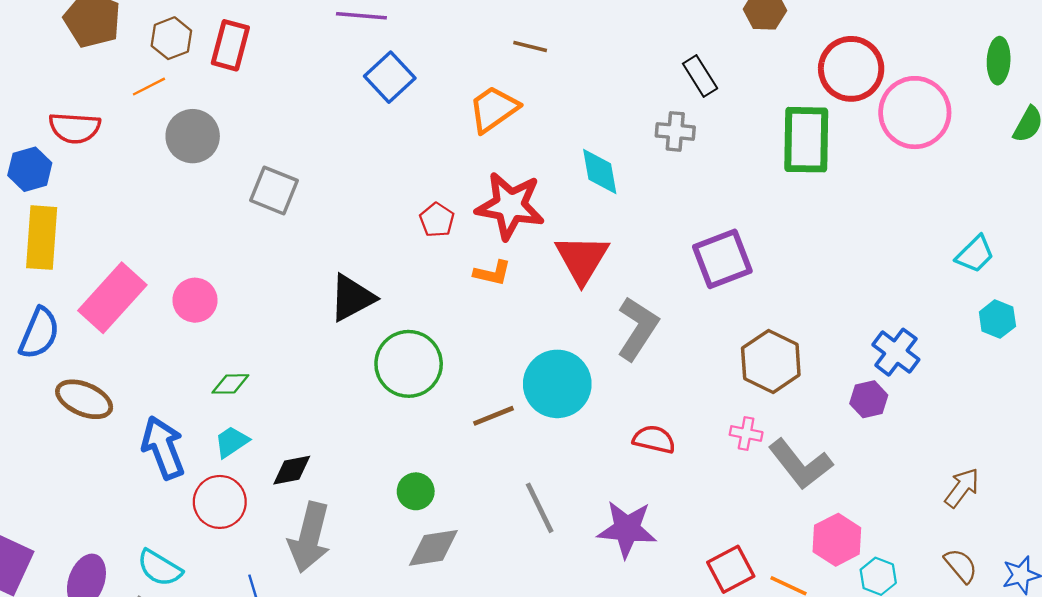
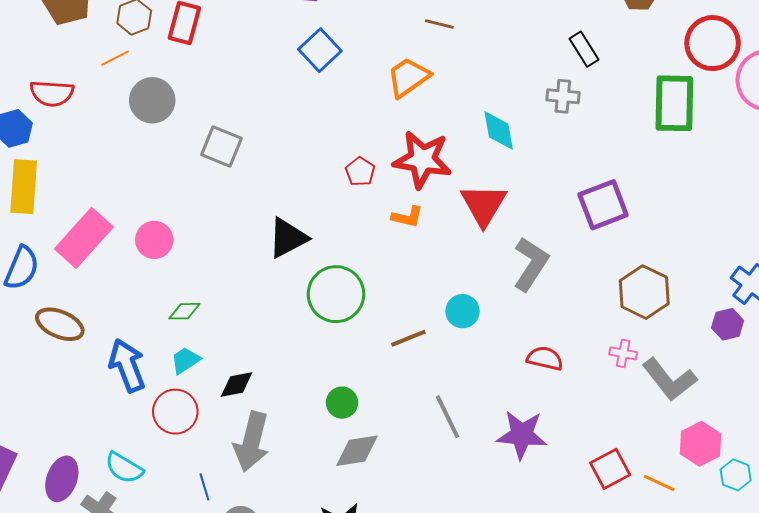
cyan circle: (557, 384) -> (463, 311), size x0.6

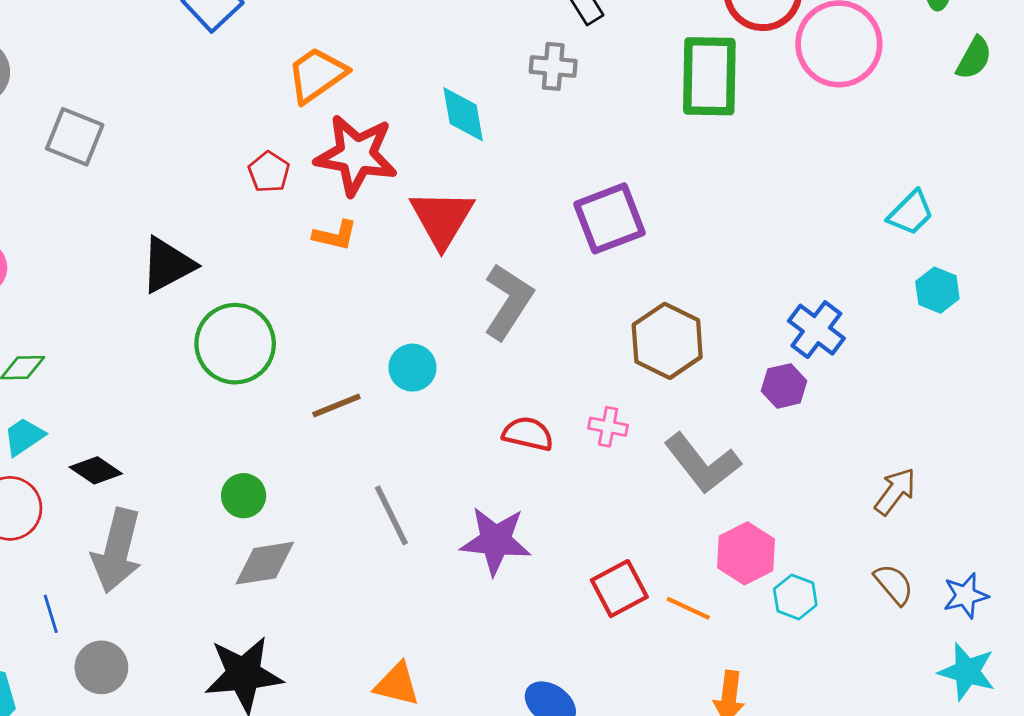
orange trapezoid: (408, 77) -> (317, 75), moved
pink cross: (623, 353) -> (608, 427), moved
black diamond: (237, 384) -> (96, 470), turned 45

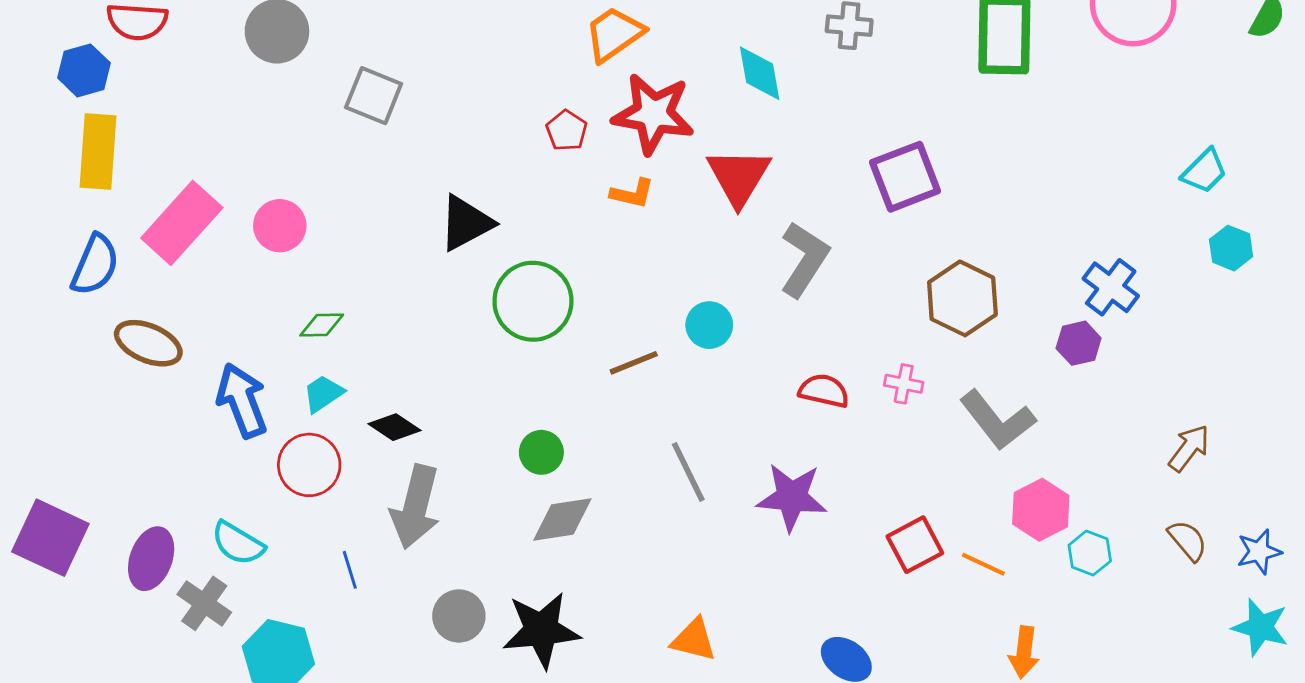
gray circle: (101, 667) -> (459, 616), moved

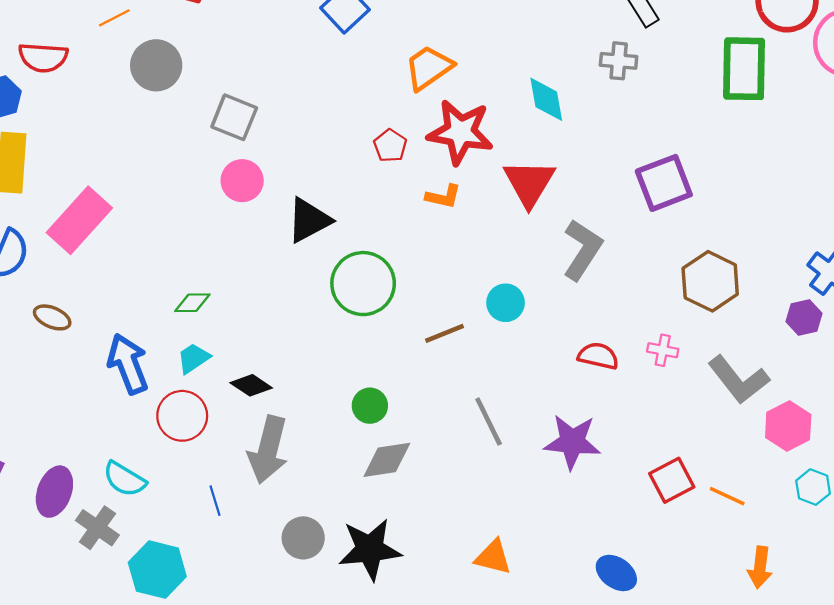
pink circle: (280, 226) -> (242, 181), moved
brown ellipse: (148, 343) -> (52, 317), size x0.7
pink hexagon: (1041, 510) -> (788, 426), moved

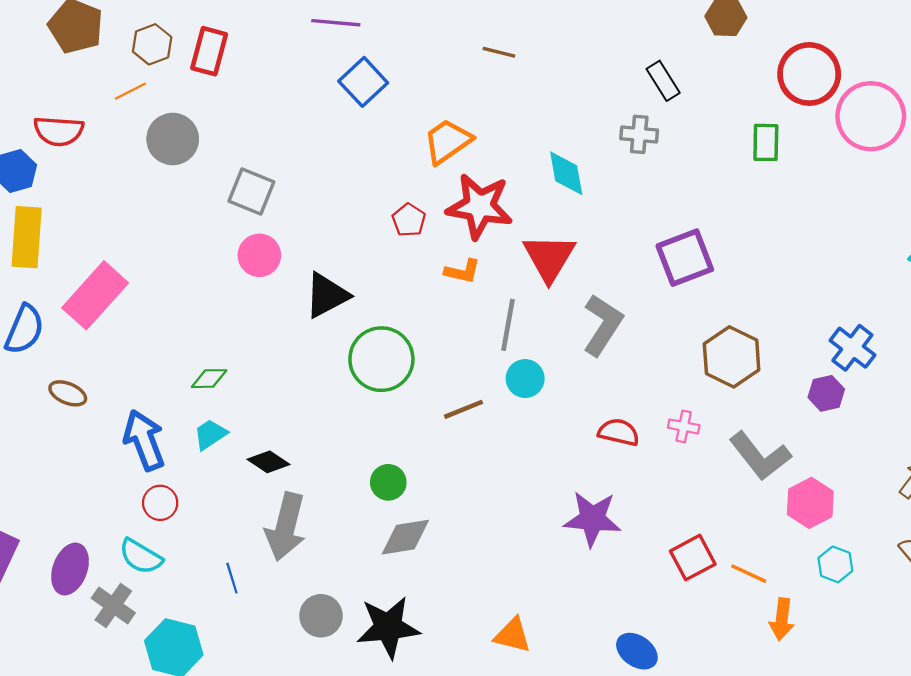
green rectangle: (744, 69) -> (766, 142), size x0.6
red circle: (182, 416) -> (160, 503), moved, size x0.7
gray line: (489, 421) -> (508, 325), moved, turned 36
orange arrow: (760, 567) -> (782, 619), moved

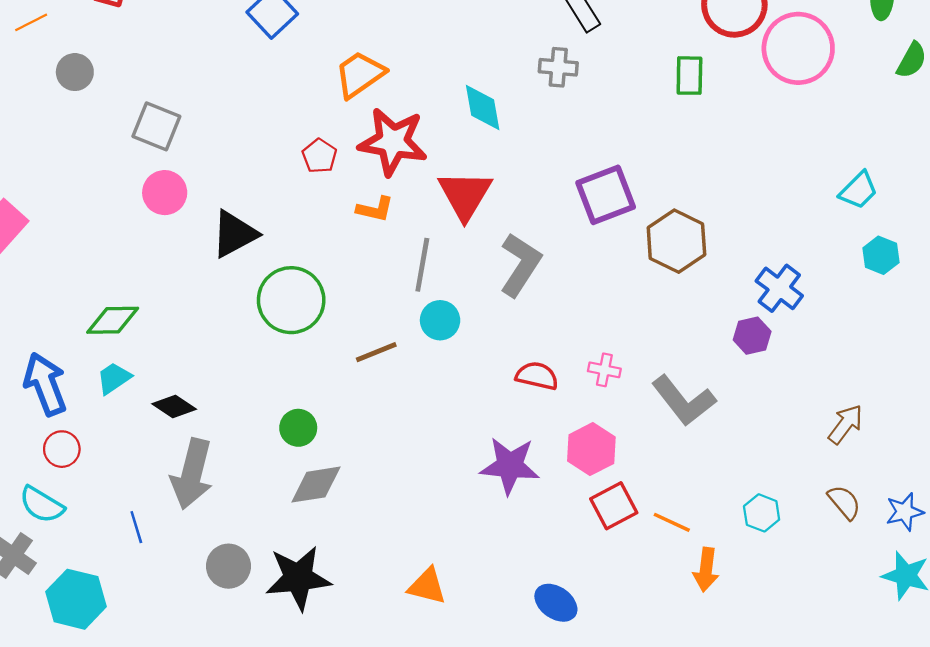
gray circle: (173, 139) -> (75, 72), size x0.7
brown hexagon: (732, 357) -> (676, 241), moved
green diamond: (209, 379) -> (113, 320), size x1.4
pink hexagon: (810, 503) -> (591, 449), moved

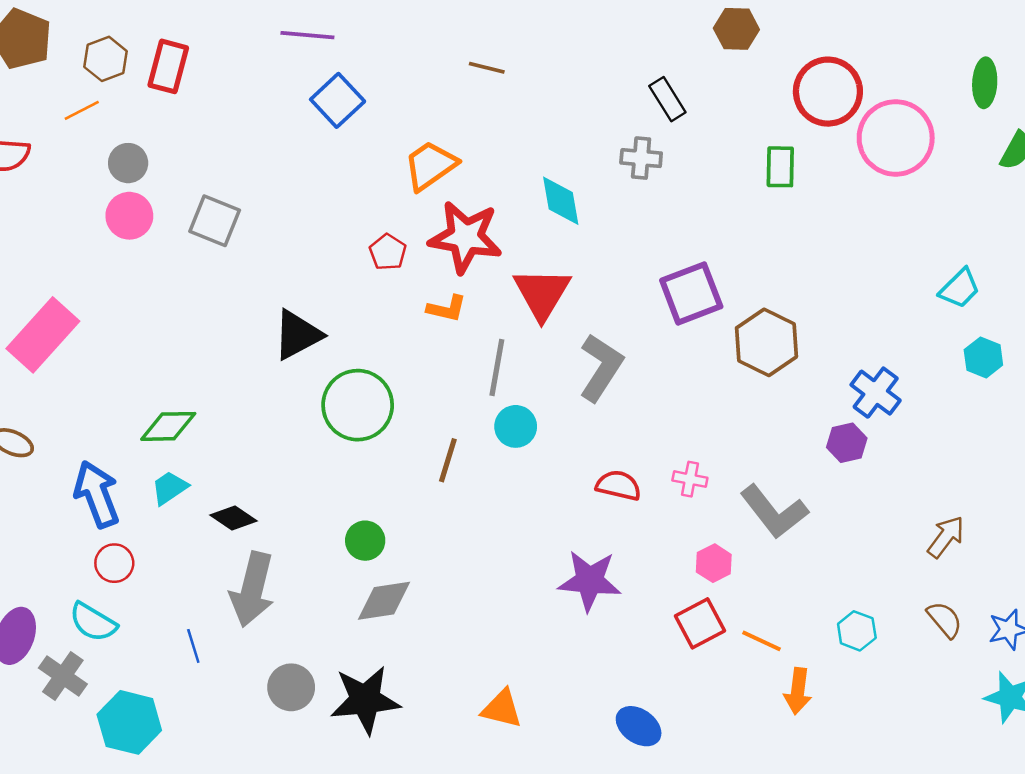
pink circle: (165, 193) -> (129, 216), moved
brown line: (376, 352) -> (448, 460), turned -51
pink hexagon: (591, 449) -> (714, 563), moved, size x0.7

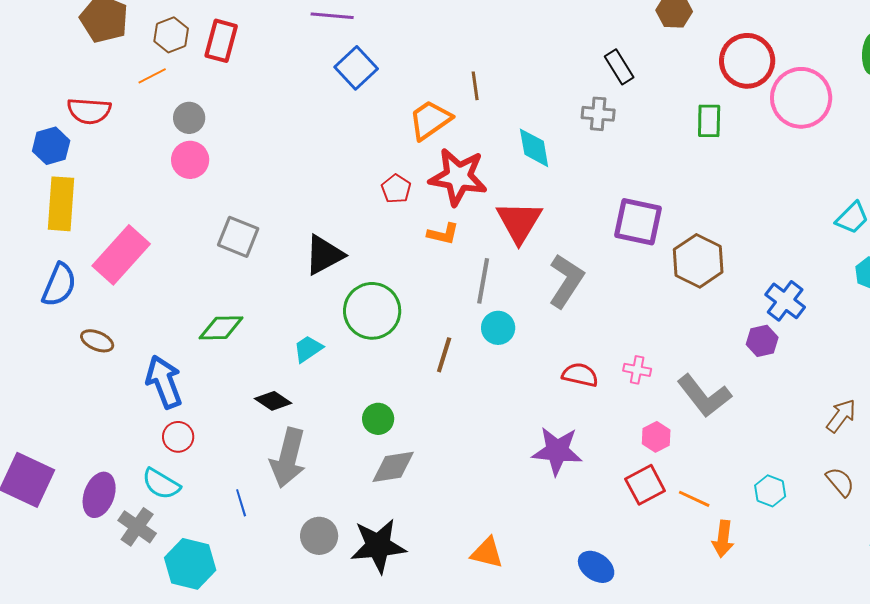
brown line: (487, 68) -> (475, 86), moved, turned 68
gray square: (215, 221) -> (238, 237), moved
purple square: (691, 293) -> (638, 222), turned 33
cyan trapezoid: (169, 488) -> (308, 349), moved

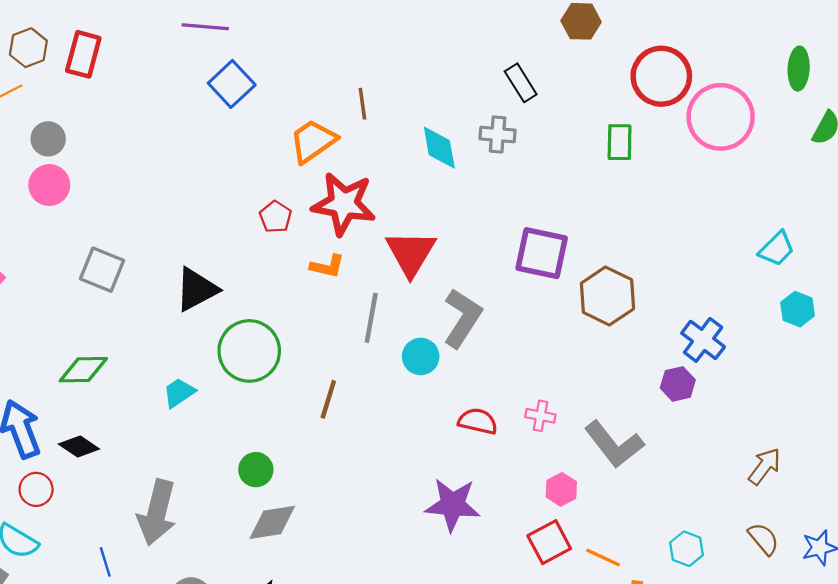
cyan diamond: (534, 148) -> (439, 148), moved
cyan circle: (498, 328) -> (421, 356), moved
black diamond: (273, 401) -> (79, 447), moved

